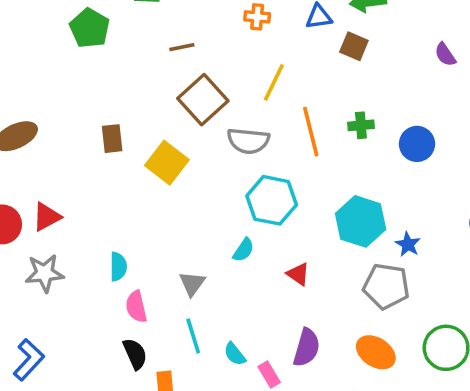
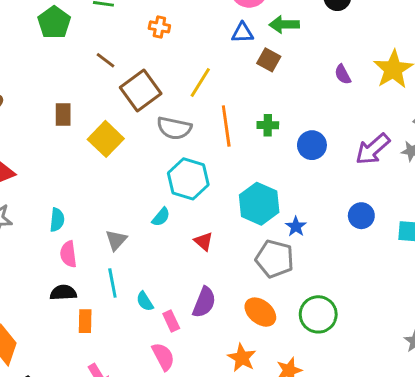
orange cross: (257, 17) -> (159, 27), moved
brown line: (182, 47) -> (106, 60), moved, turned 42
black semicircle: (135, 354) -> (63, 293), turned -75

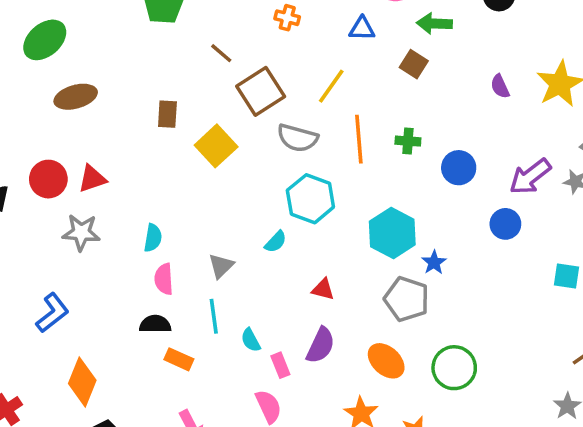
blue triangle: (242, 33) -> (362, 29), moved
blue circle: (361, 216) -> (505, 224), moved
red triangle: (204, 241) -> (323, 289), moved, turned -30
orange rectangle: (85, 321) -> (179, 359), turned -70

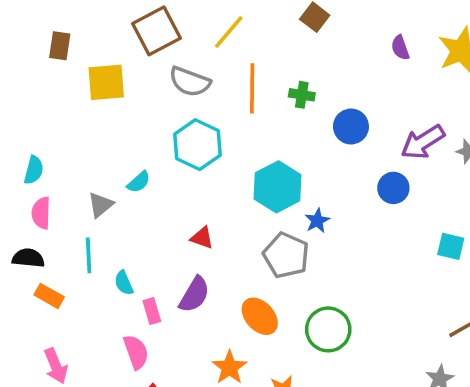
yellow square: (216, 146) -> (106, 82), turned 33
cyan semicircle: (276, 242) -> (139, 182), moved

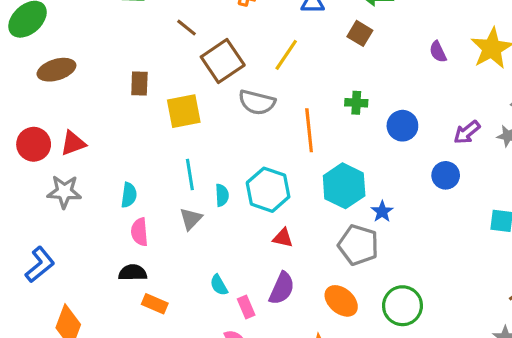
orange line: (252, 88) -> (309, 130), moved
purple arrow: (423, 142) -> (467, 132), size x0.7
cyan hexagon: (197, 145) -> (268, 190), moved
cyan semicircle: (139, 182) -> (222, 195), turned -45
cyan line: (89, 255) -> (190, 175), moved

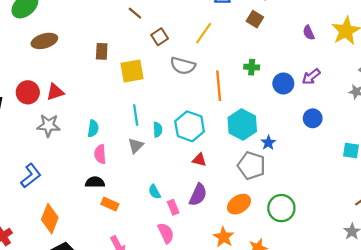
brown square: (223, 61) -> (160, 37), size x0.6
purple arrow: (467, 132) -> (311, 77), moved
orange ellipse: (341, 301) -> (239, 204), turned -75

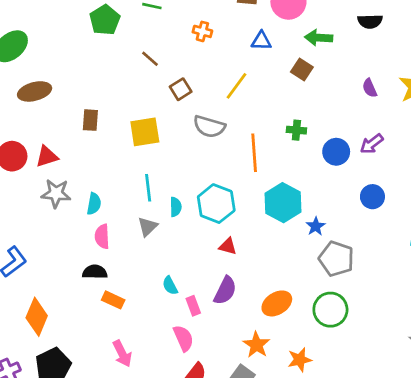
brown rectangle: (102, 51) -> (90, 120), moved
gray star: (48, 125) -> (56, 193), moved
gray pentagon: (251, 166) -> (336, 259), moved

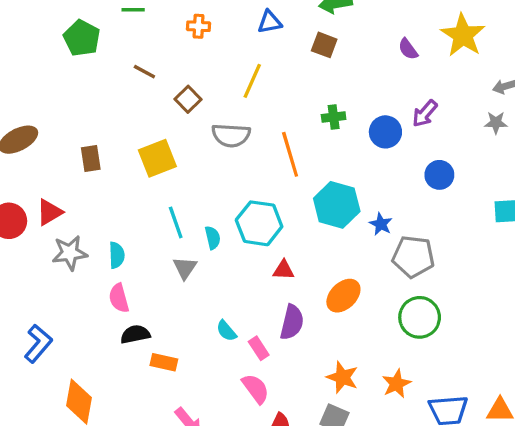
pink semicircle: (102, 236) -> (119, 298), moved
orange ellipse: (277, 303) -> (343, 296), moved

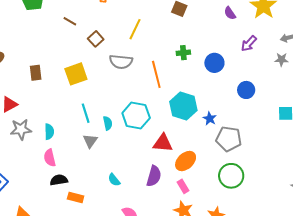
purple arrow: (425, 113) -> (249, 44), moved
red triangle: (283, 270) -> (163, 143), moved, size x1.5
pink rectangle: (259, 348) -> (183, 186), moved

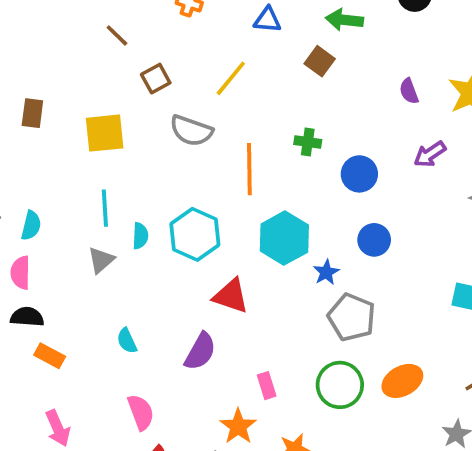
blue circle: (246, 90) -> (374, 240), moved
orange ellipse: (186, 161) -> (402, 381), moved
pink rectangle: (183, 186) -> (267, 386), moved

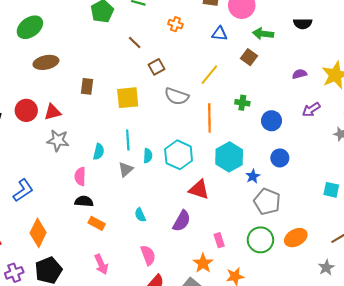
yellow line: (231, 78) -> (209, 75), moved
purple semicircle: (409, 91) -> (299, 74), turned 96
cyan semicircle: (31, 225) -> (99, 152), moved

